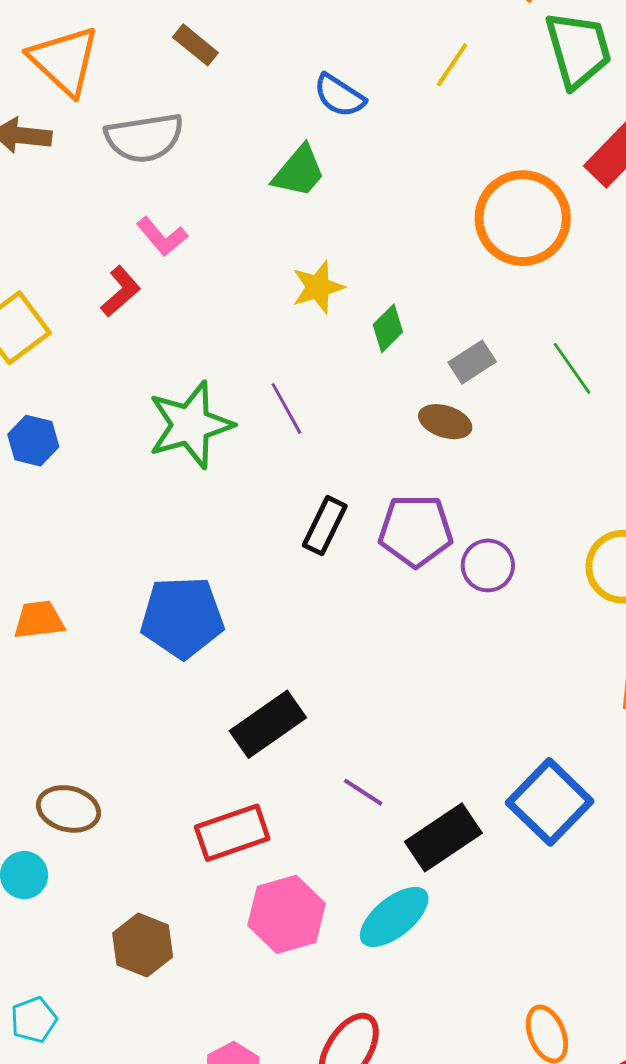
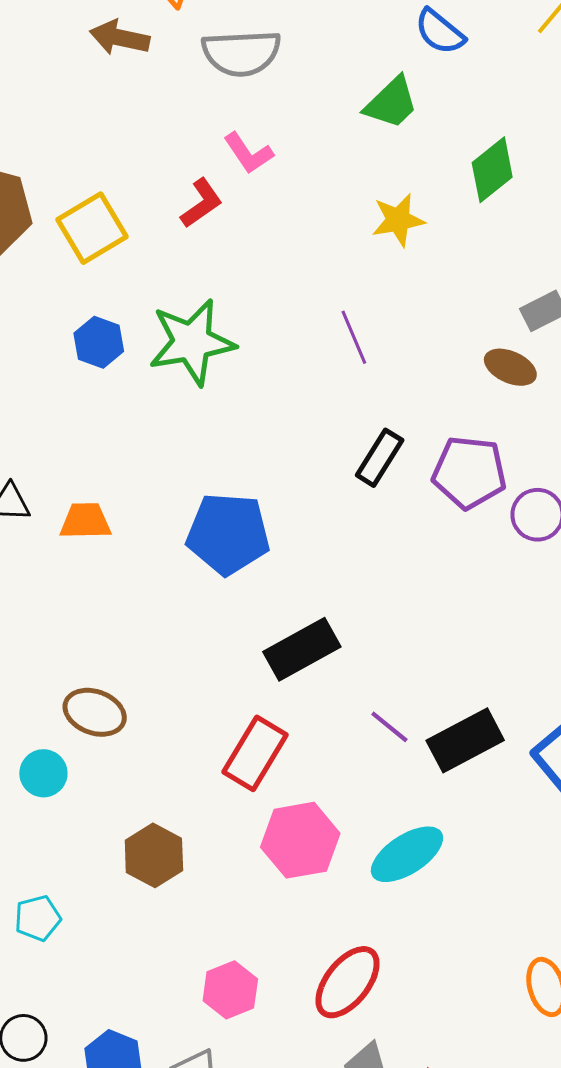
green diamond: (388, 328) -> (492, 170), moved, size x1.4
green star: (190, 425) -> (192, 342), moved
red rectangle: (232, 833) -> (255, 753), turned -46
black rectangle: (443, 837) -> (465, 740), moved

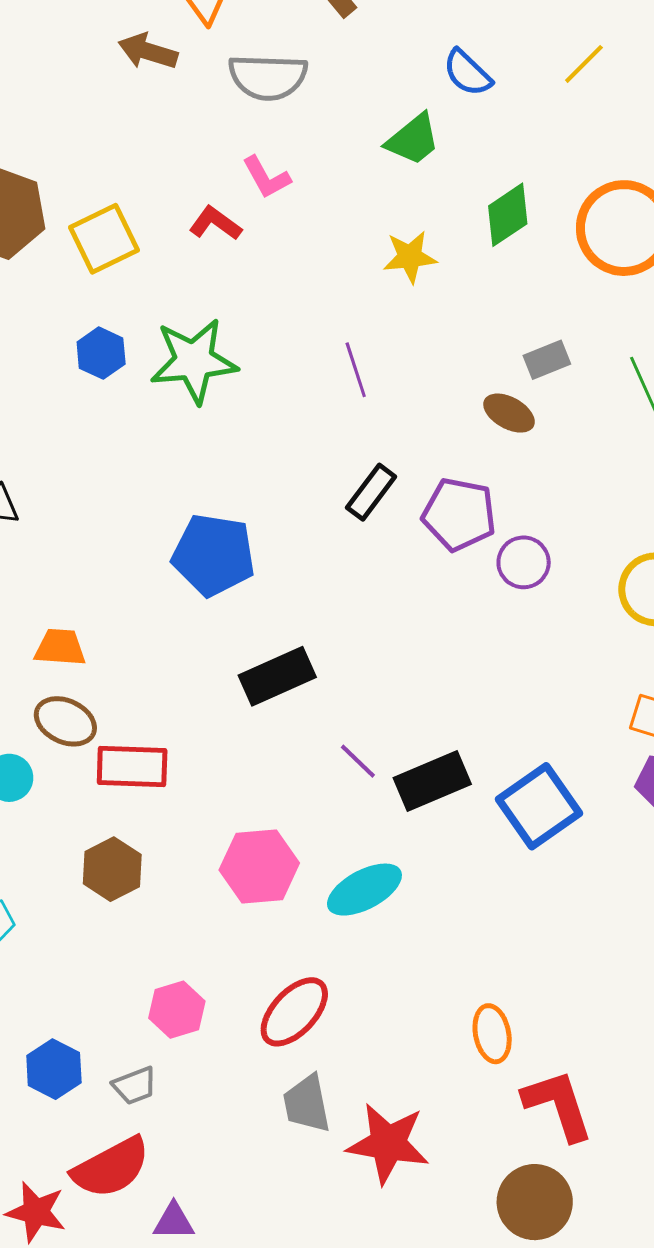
red L-shape: (201, 203) -> (215, 223), turned -114
orange trapezoid: (85, 521) -> (60, 647), moved
red rectangle: (255, 753) -> (132, 767), moved, turned 56

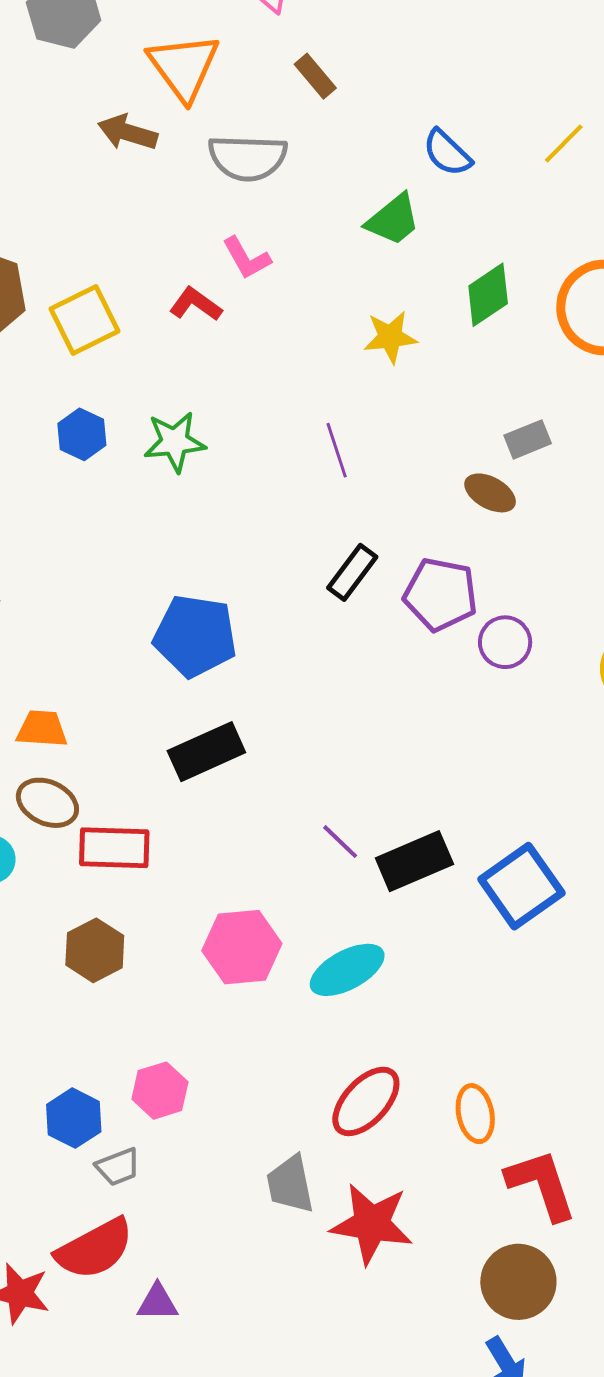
green star: (194, 361) -> (175, 442), size x0.7
black rectangle: (277, 676) -> (206, 752), moved
red ellipse: (294, 1012) -> (366, 1101), moved
blue hexagon: (54, 1069) -> (74, 1118), moved

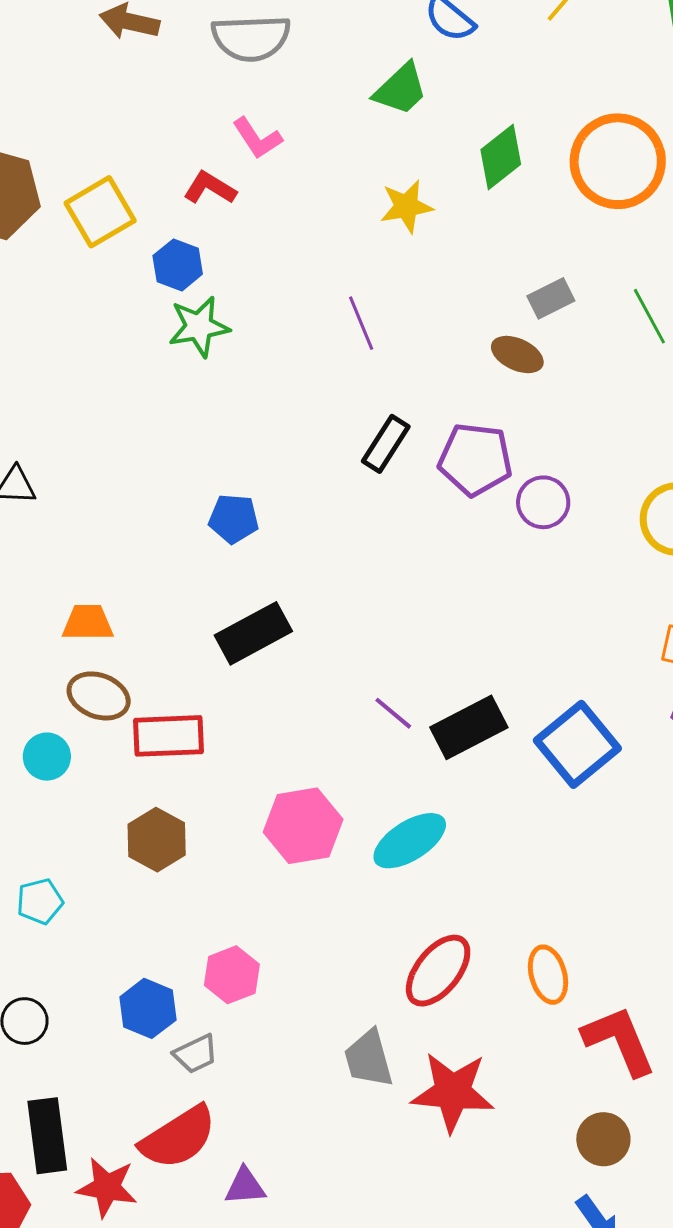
blue hexagon: (82, 434) -> (178, 265), moved
blue pentagon: (195, 636) -> (234, 519), size x0.6
brown circle: (518, 1282) -> (603, 1139), size x0.7

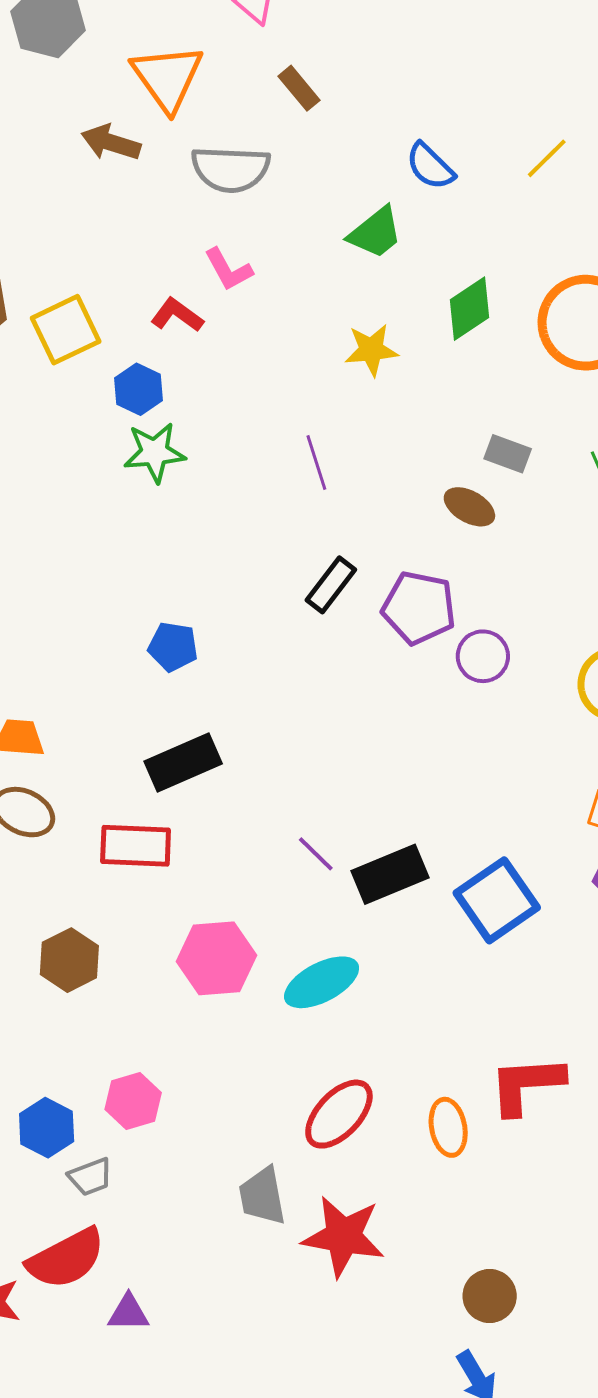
gray rectangle: (551, 298) -> (508, 454), turned 42
red rectangle: (169, 736) -> (136, 846), moved
red L-shape: (619, 1041) -> (526, 1085), moved, turned -76

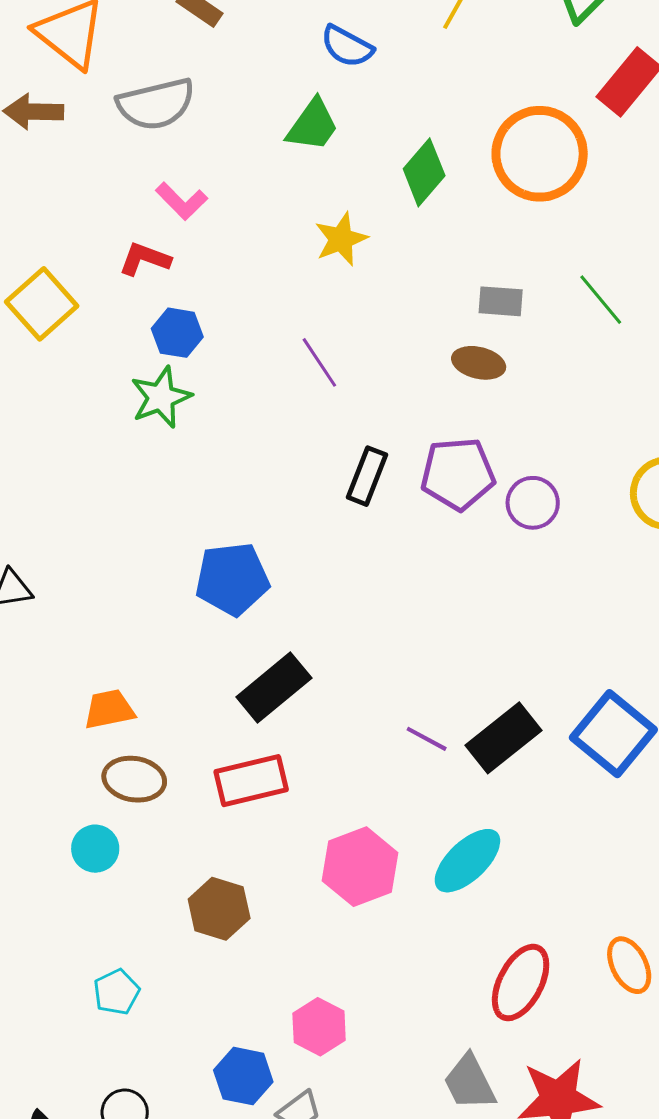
blue hexagon: (138, 389) -> (177, 333), moved
blue pentagon: (173, 647) -> (232, 579), size x1.5

